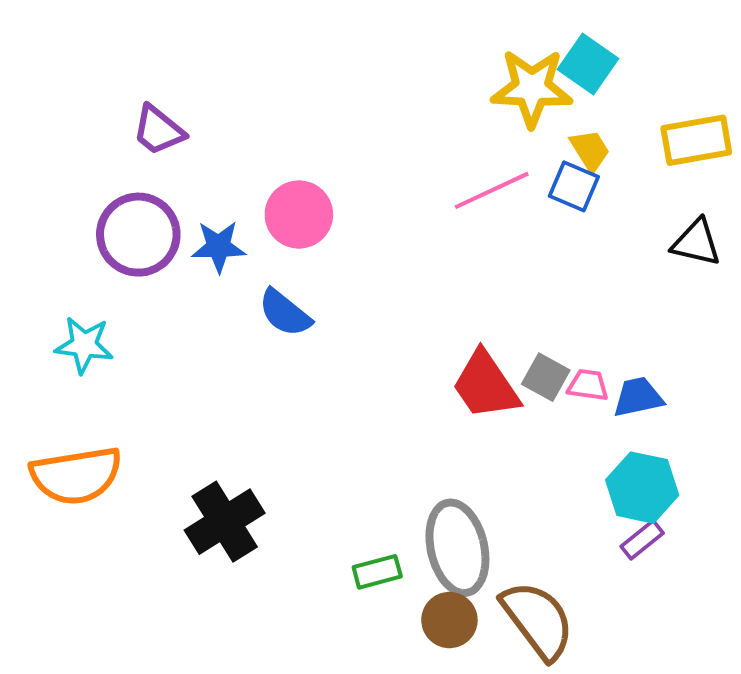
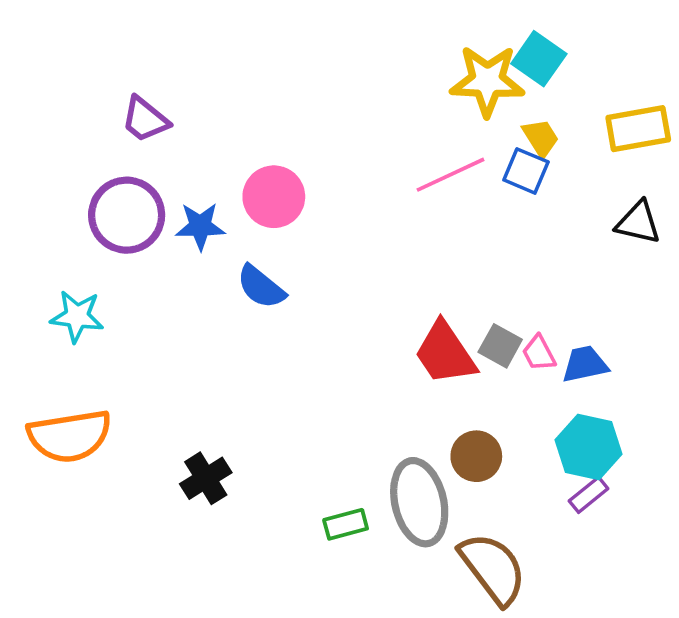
pink trapezoid: (588, 385) -> (539, 353), turned -126
black cross: (225, 522) -> (206, 478), size x0.7
brown circle: (449, 620) -> (476, 456), moved

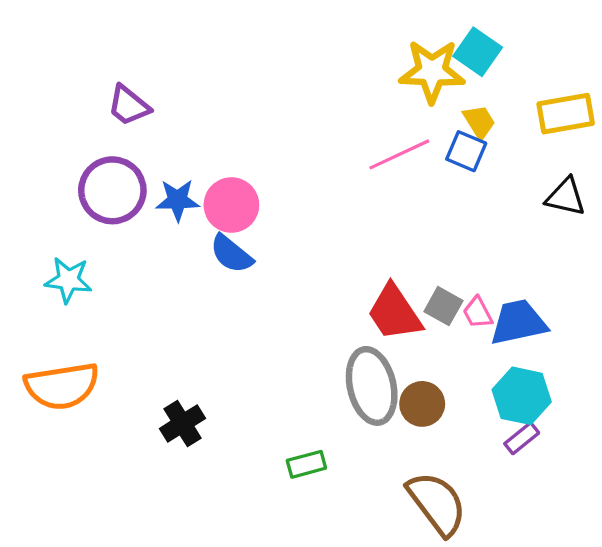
pink circle: (274, 197) -> (231, 205), moved
blue trapezoid: (585, 364) -> (518, 322), size x1.4
gray ellipse: (419, 502) -> (372, 386), moved

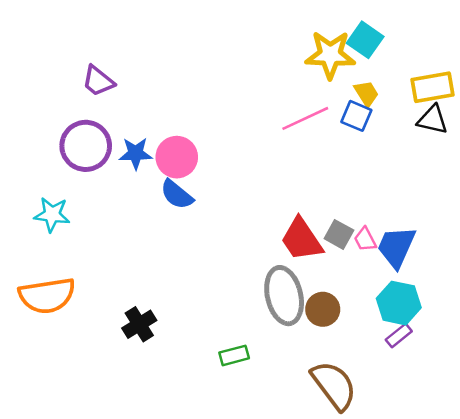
black triangle: (566, 197) -> (432, 120), moved
blue trapezoid: (518, 322) -> (396, 247), turned -54

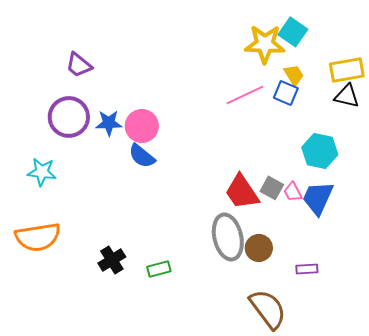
cyan hexagon: (399, 303) -> (320, 151), moved
purple rectangle: (399, 335) -> (307, 269), moved, turned 35
green rectangle: (234, 355) -> (159, 269), moved

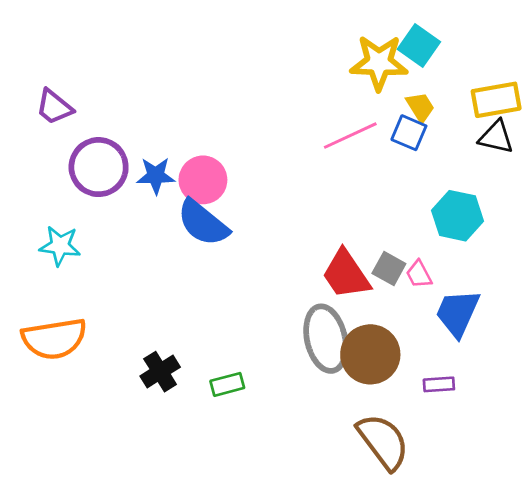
purple trapezoid: (79, 65) -> (54, 107), moved
blue semicircle: (142, 156) -> (203, 223), size x1.4
blue trapezoid: (318, 198) -> (458, 313), moved
brown circle: (259, 248) -> (370, 354), size x1.5

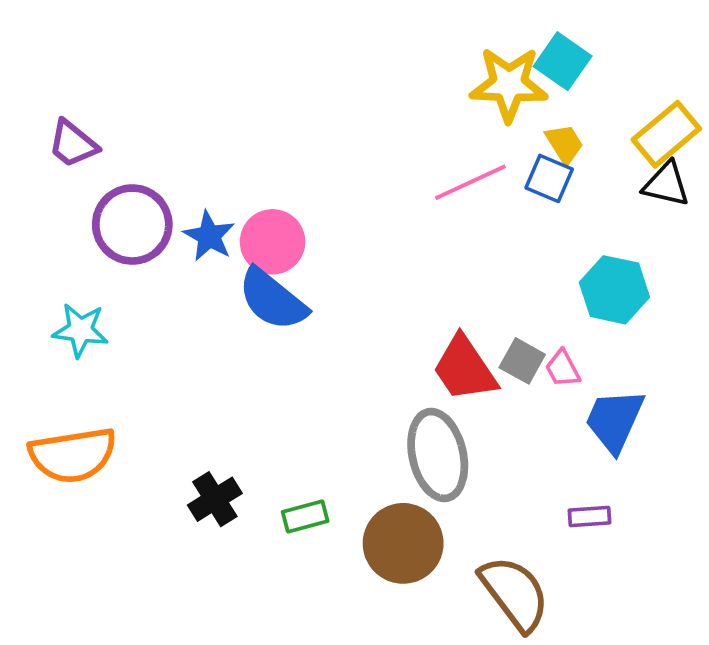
yellow rectangle: (496, 100) -> (666, 134), turned -30
blue star: (156, 176) -> (209, 236), turned 30
brown circle: (370, 354) -> (403, 543), moved

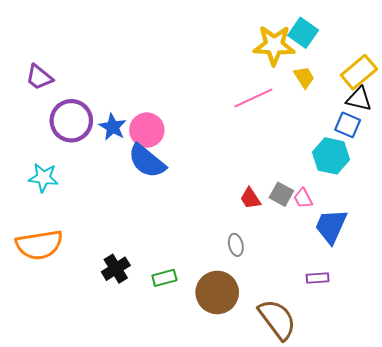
blue square: (549, 178) -> (348, 125), moved
red trapezoid: (465, 369) -> (250, 198), size x0.6
gray ellipse: (438, 455) -> (236, 245), size x0.5

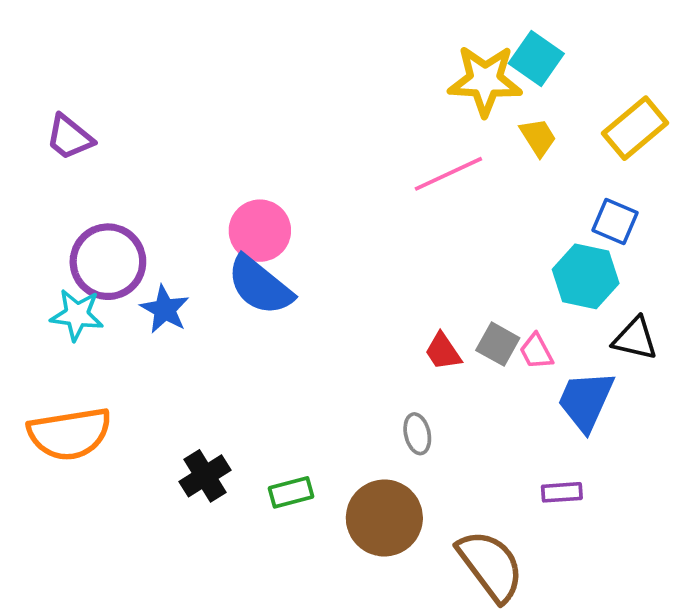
black triangle: (359, 99) -> (635, 339), moved
purple circle: (71, 121) -> (108, 262), moved
blue star: (113, 127) -> (165, 309), moved

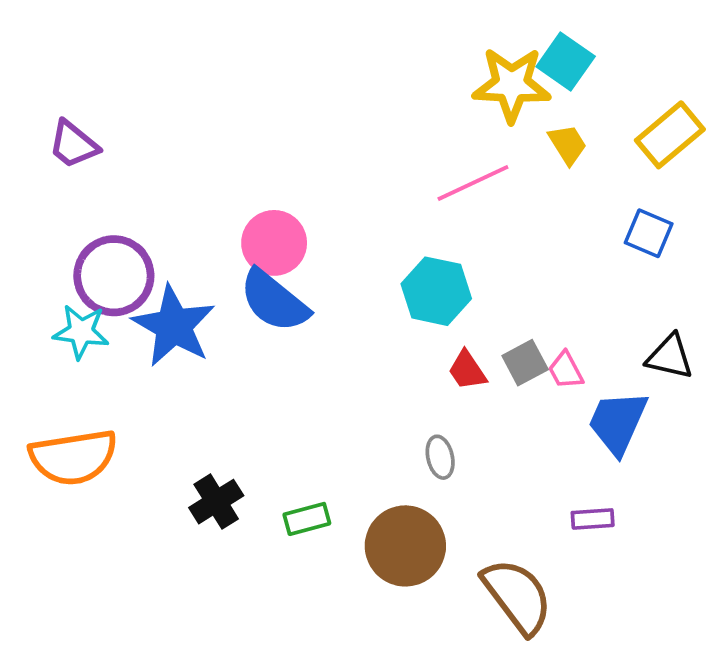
cyan hexagon: (586, 276) -> (436, 291), moved
blue star: (165, 309) -> (174, 326), size x1.6
gray square: (498, 344) -> (525, 363), turned 33

